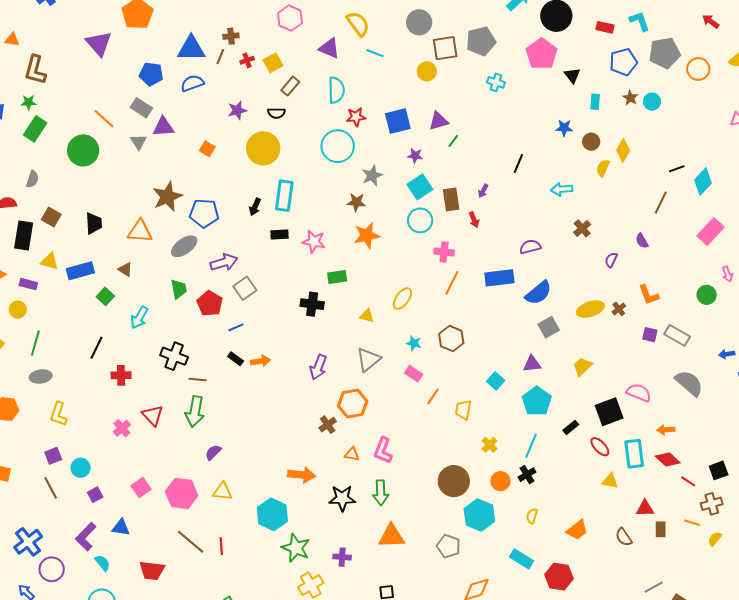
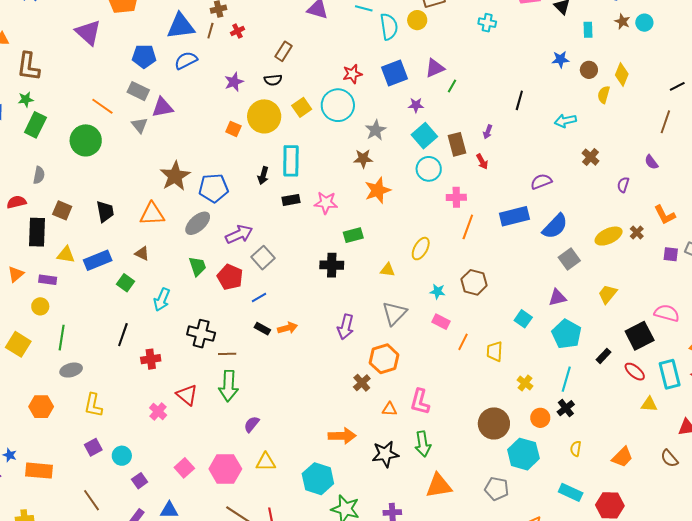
yellow square: (273, 63) -> (302, 107), moved
cyan semicircle: (336, 90) -> (389, 27), moved
orange square: (207, 149) -> (233, 129), moved
brown line: (51, 488) -> (92, 500), moved

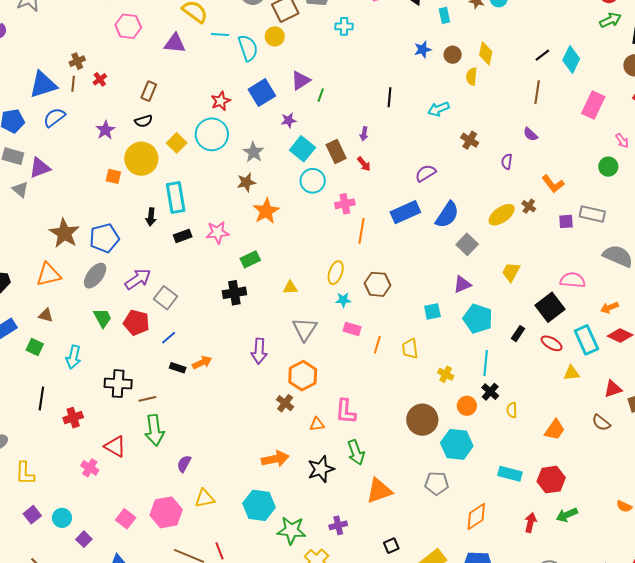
yellow ellipse: (421, 249) -> (336, 273), moved
cyan square: (523, 319) -> (432, 311), turned -36
yellow semicircle: (576, 449) -> (512, 410), moved

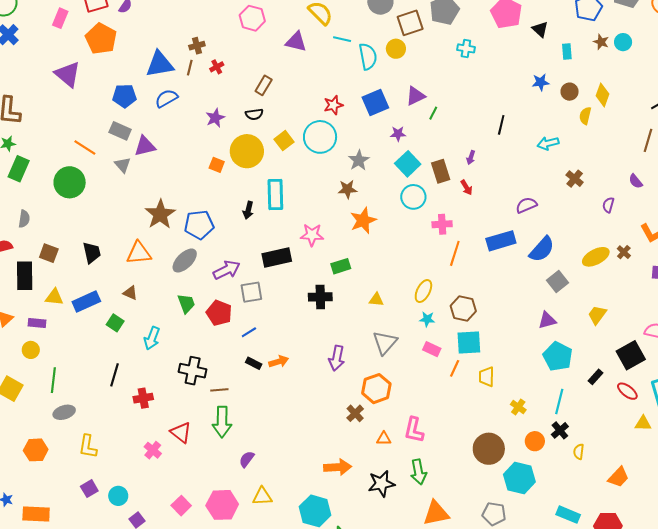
black rectangle: (183, 236) -> (277, 257), moved, size x1.6
gray square: (165, 298) -> (251, 292), turned 35
cyan square: (432, 311) -> (469, 343), moved, size x1.5

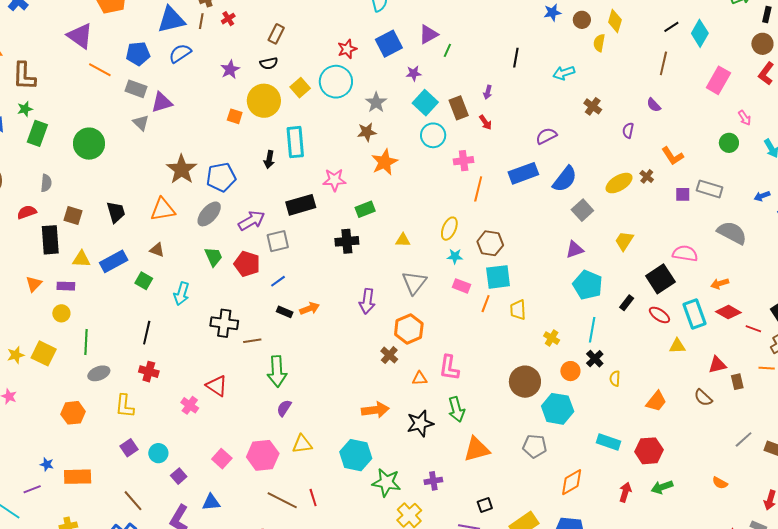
orange line: (85, 147) -> (100, 70), moved
red cross: (143, 398) -> (149, 372), moved, turned 30
green arrow: (222, 422) -> (277, 371), moved

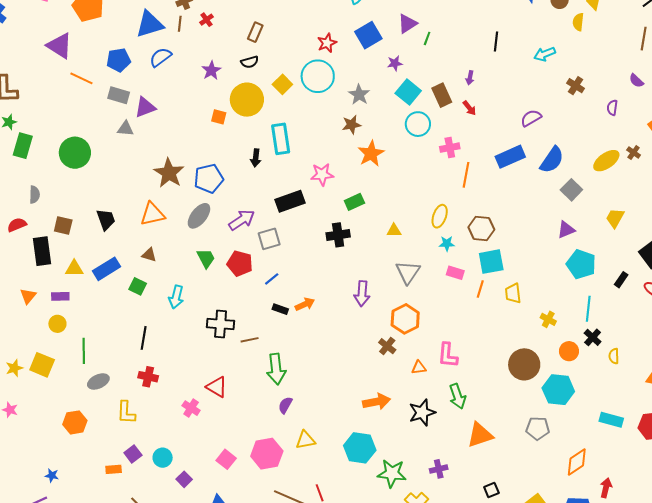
gray triangle: (141, 123) -> (125, 129), turned -36
orange rectangle: (78, 477) -> (114, 469), moved, size x0.6
red arrow: (625, 492) -> (606, 488), moved

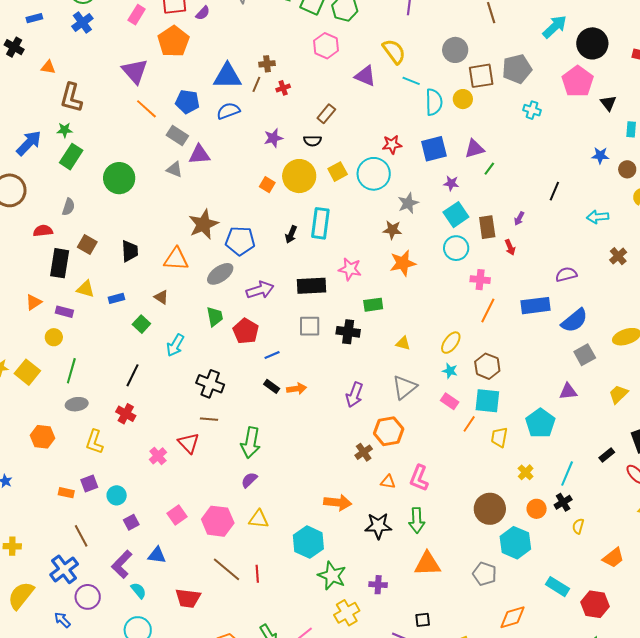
gray square: (269, 239) -> (310, 326), moved
cyan pentagon: (581, 264) -> (540, 423), moved
blue rectangle: (106, 269) -> (116, 298), size x0.6
brown line: (250, 340) -> (209, 419), moved

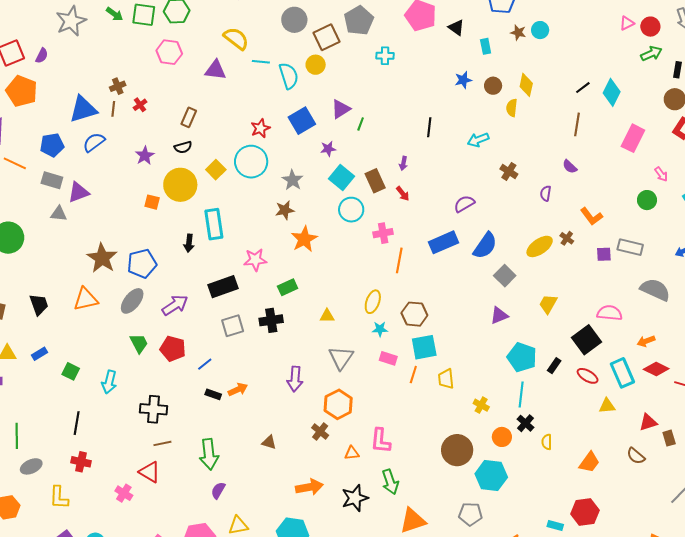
brown triangle: (161, 297) -> (269, 442), moved
cyan pentagon: (540, 423) -> (522, 357), moved
cyan rectangle: (557, 587) -> (555, 525), moved, size x0.7

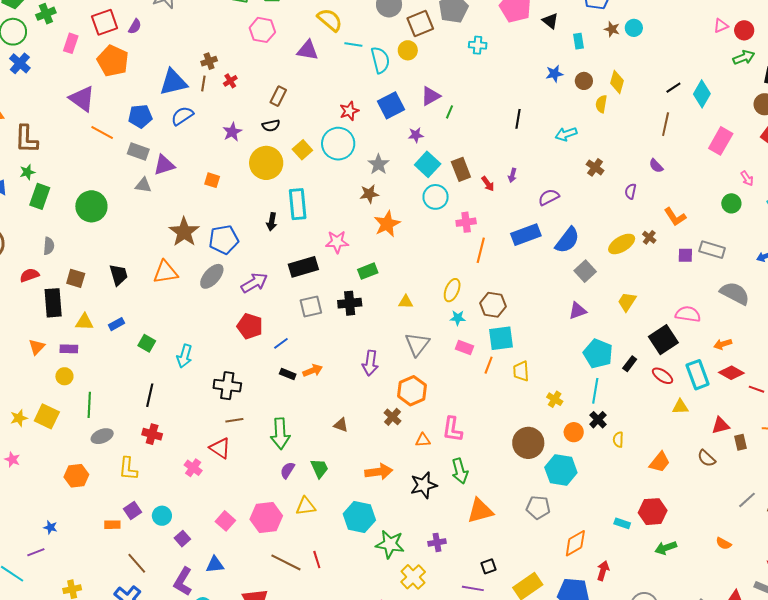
purple arrow: (403, 163) -> (512, 175), moved
orange square: (152, 202) -> (212, 180), moved
green trapezoid: (139, 343) -> (319, 468), moved

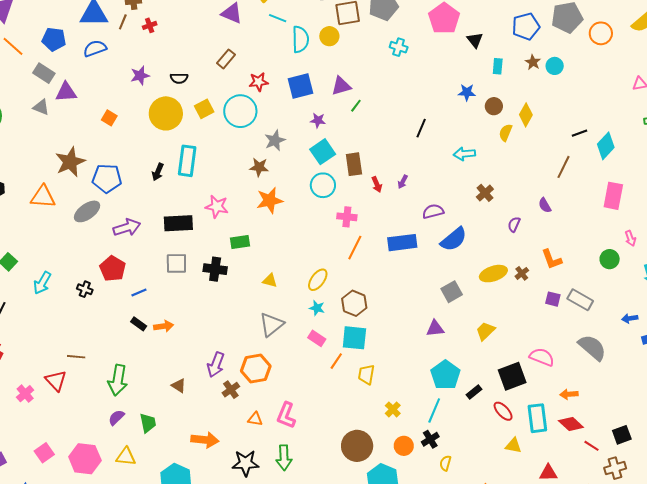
brown rectangle: (278, 96) -> (226, 59), moved
pink rectangle: (721, 141) -> (613, 196), turned -32
blue semicircle: (567, 240) -> (454, 239), moved
purple arrow: (370, 363) -> (216, 365), moved
black cross: (227, 386) -> (85, 289), moved, size x0.6

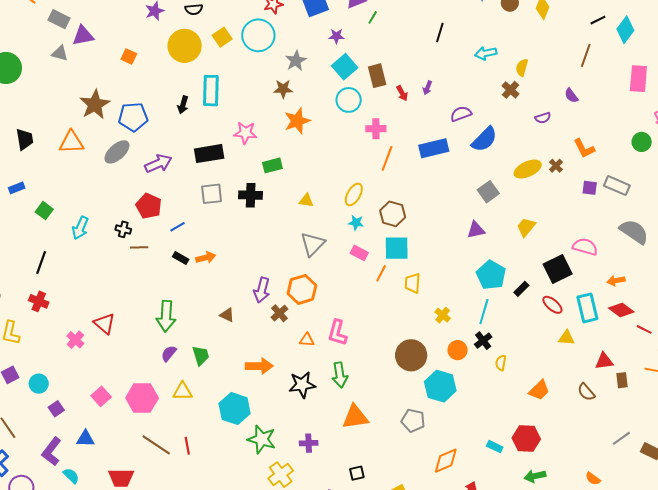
yellow semicircle: (506, 133) -> (522, 67), moved
purple semicircle: (514, 224) -> (543, 118), turned -126
brown line: (76, 357) -> (139, 247), moved

